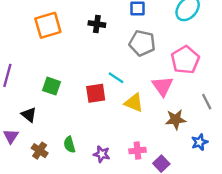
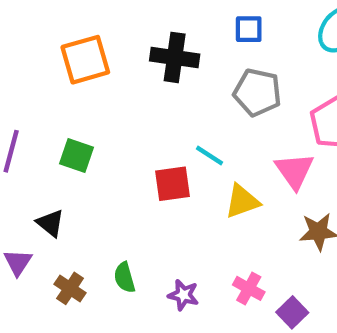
black cross: (97, 24) -> (175, 57), size x1.5
green square: (52, 86) -> (77, 156), moved
yellow triangle: (134, 103) -> (242, 201), turned -42
pink cross: (137, 151) -> (249, 288), turned 35

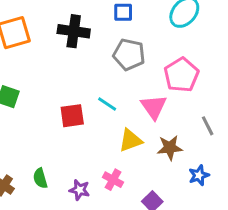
cyan line: (209, 156) -> (107, 104), moved
yellow triangle: (242, 201) -> (130, 140), moved
pink cross: (249, 288) -> (113, 180), moved

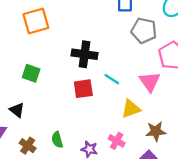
black cross: (74, 31) -> (85, 54), moved
gray pentagon: (129, 55) -> (144, 31), moved
brown star: (170, 148) -> (156, 131), moved

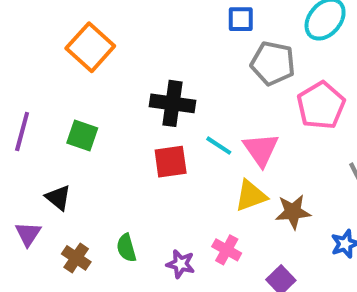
orange square: (36, 21) -> (90, 47), turned -32
pink triangle: (150, 82) -> (261, 150), moved
brown star: (156, 131) -> (293, 212), moved

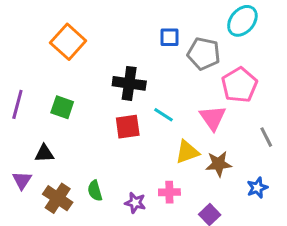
blue square: (241, 19) -> (169, 37), moved
pink triangle: (261, 150) -> (213, 118), moved
black triangle: (58, 198) -> (44, 153), turned -42
pink cross: (227, 250) -> (169, 192), turned -30
brown cross: (76, 258) -> (58, 198), size x1.4

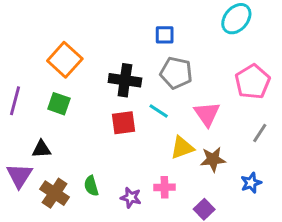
orange square: (68, 42) -> (65, 60), moved
gray pentagon: (204, 54) -> (176, 73), moved
pink pentagon: (239, 85) -> (252, 82), moved
gray line: (266, 137) -> (260, 133), turned 60
purple triangle: (22, 180) -> (19, 176), size x1.4

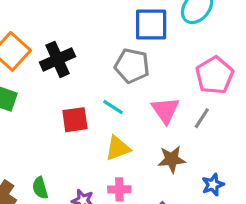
blue square: (165, 35) -> (151, 25), moved, size x1.6
black cross: (125, 80) -> (57, 59), moved, turned -32
gray line: (260, 133) -> (202, 118), moved
yellow triangle: (182, 148) -> (118, 148), moved

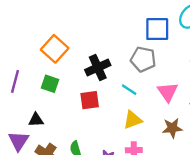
black cross: (57, 59) -> (98, 67), moved
red square: (75, 120) -> (90, 100), moved

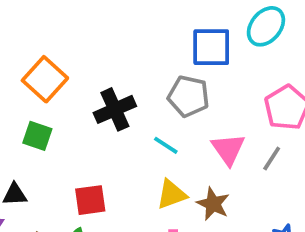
red square: (90, 100) -> (90, 200), moved
brown star: (172, 128) -> (213, 204), moved, turned 30

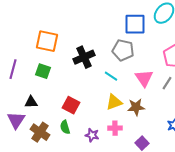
orange square: (45, 79) -> (47, 41), turned -30
red square: (90, 200) -> (71, 105), turned 36
brown star: (213, 204) -> (136, 107), turned -30

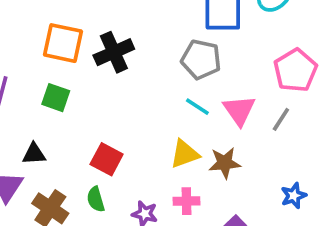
black cross: (84, 57) -> (114, 52), moved
cyan line: (111, 76) -> (197, 107), moved

